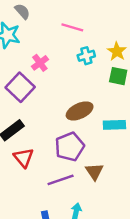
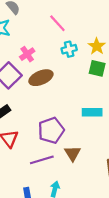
pink line: (72, 27) -> (57, 23), turned 30
brown ellipse: (80, 111) -> (41, 78), moved

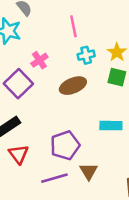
pink line: (57, 23) -> (73, 26), turned 30
brown ellipse: (41, 78) -> (73, 86), moved

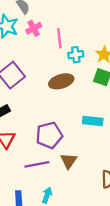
pink line: (73, 26) -> (59, 38), moved
pink cross: (39, 60) -> (34, 28), moved

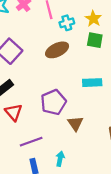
purple line: (37, 164) -> (31, 142), moved

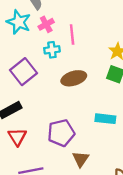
cyan cross: (67, 23) -> (52, 50), moved

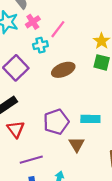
pink line: (72, 35) -> (58, 29), turned 48
cyan rectangle: (105, 119) -> (90, 119), moved

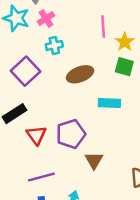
pink line: (58, 29) -> (103, 27), moved, turned -42
cyan rectangle: (90, 119) -> (109, 103), moved
red triangle: (16, 129) -> (36, 135), moved

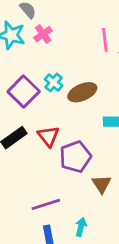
cyan cross: (54, 45) -> (54, 83), moved, turned -35
red triangle: (36, 135) -> (48, 136), moved

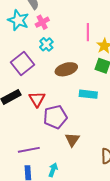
cyan cross: (54, 83) -> (46, 44), moved

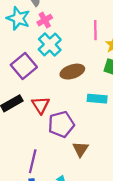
cyan cross: (46, 44) -> (50, 45), size x1.5
purple line: (29, 150) -> (33, 161), turned -65

